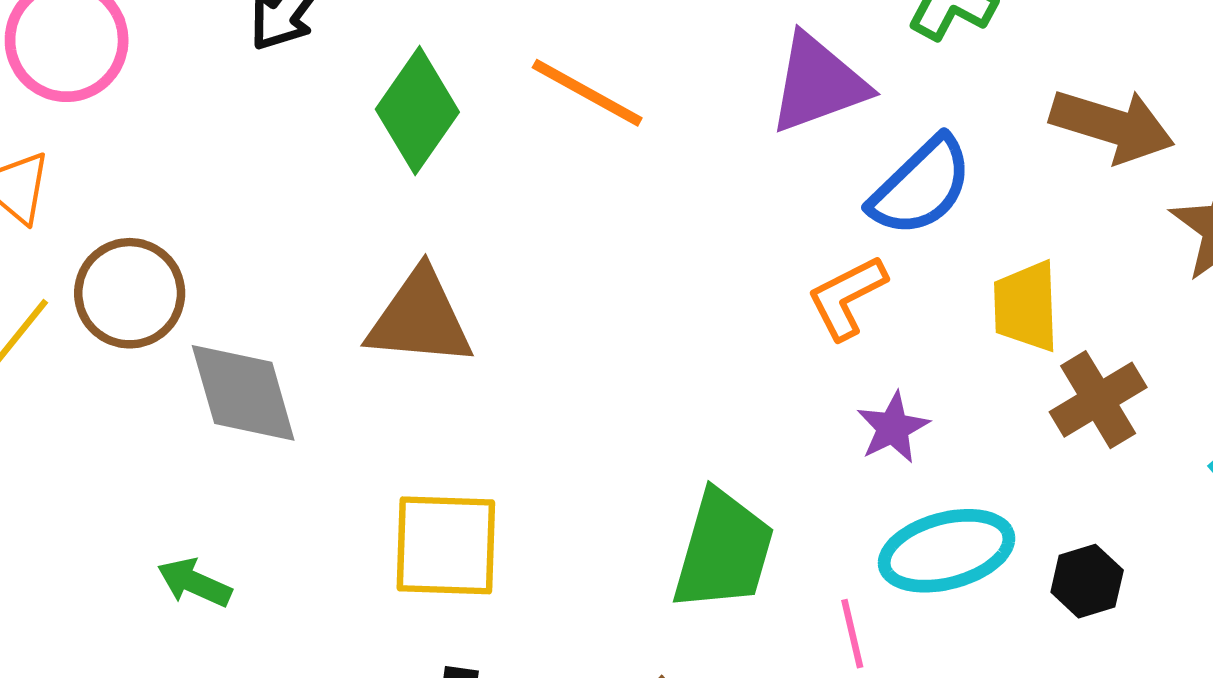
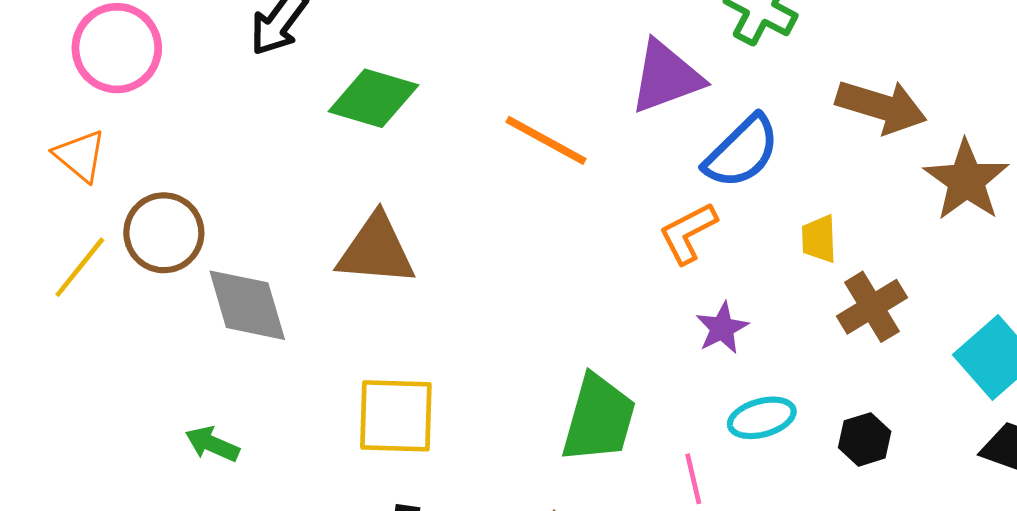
orange line: (587, 93) -> (546, 140), moved
green diamond: (417, 111) -> (373, 98), turned 72
yellow trapezoid: (1026, 306) -> (819, 239), size x0.7
cyan ellipse: (947, 551) -> (762, 418), size x0.7

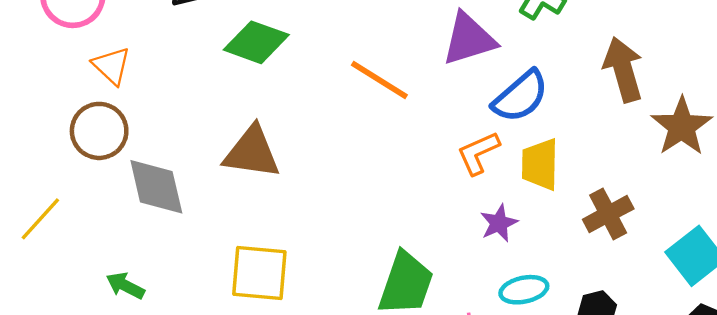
brown arrow: (881, 106) -> (623, 70), turned -126
orange triangle: (80, 156) -> (112, 66), moved
yellow trapezoid: (819, 239) -> (540, 164), moved, size x1.5
yellow line: (80, 267) -> (40, 219), moved

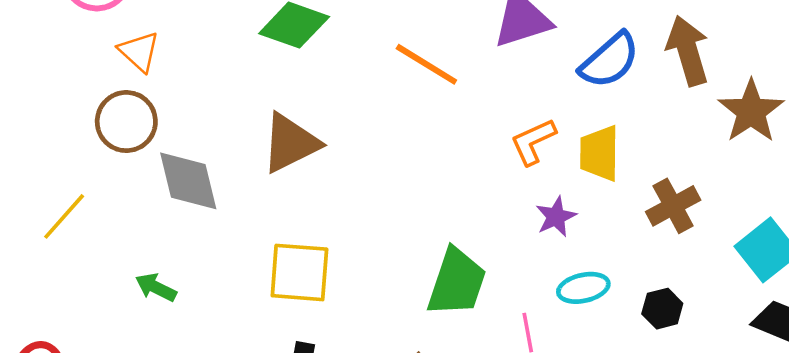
blue semicircle: (521, 96) -> (610, 60), moved
brown triangle: (252, 152) -> (290, 143), turned -34

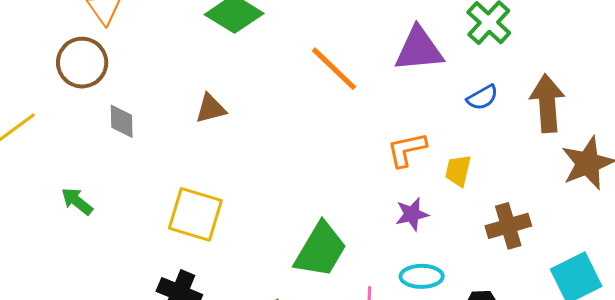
blue semicircle: (610, 60) -> (482, 98), size x0.6
brown triangle: (290, 143) -> (211, 109), size x0.6
yellow trapezoid: (599, 153) -> (458, 171), size x0.7
gray diamond: (188, 181) -> (122, 121), size x0.6

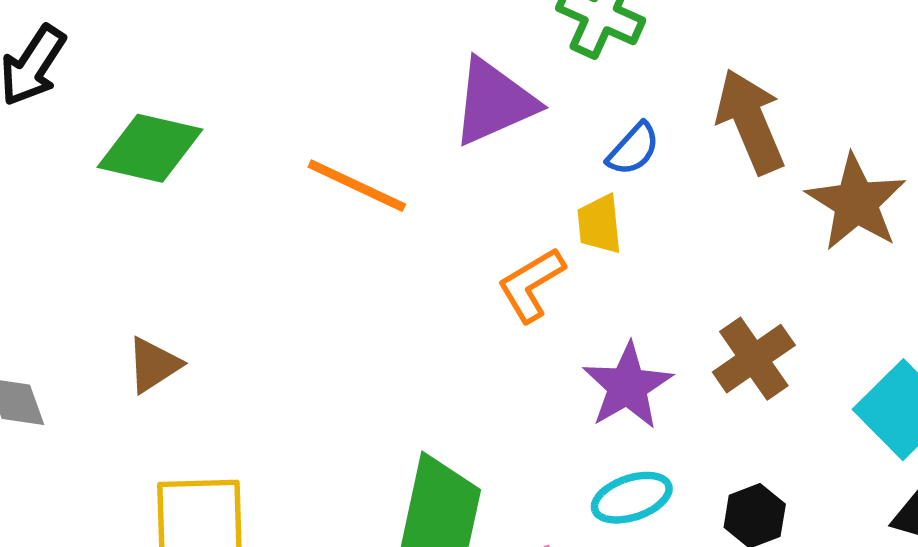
brown triangle: (211, 109) -> (154, 365), moved
yellow trapezoid: (458, 171) -> (599, 224), moved
purple star: (412, 214) -> (627, 386), moved, size x1.4

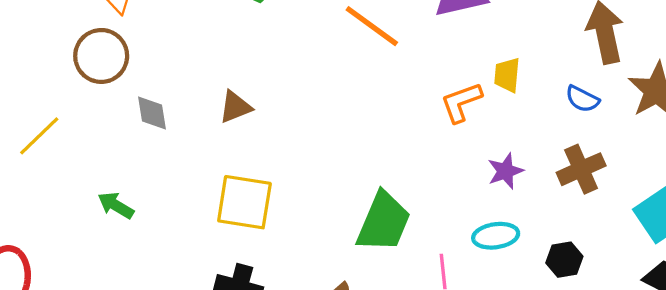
blue semicircle: (633, 149) -> (582, 99), moved, turned 64
purple star: (627, 386) -> (505, 171), size x0.7

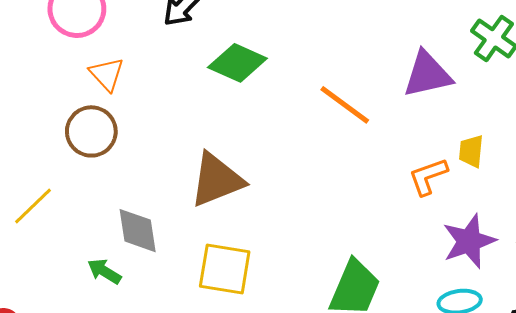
brown triangle: (235, 107) -> (217, 180), size x1.8
gray diamond: (152, 113) -> (138, 231), moved, size x1.4
purple star: (505, 171) -> (469, 241), size x1.6

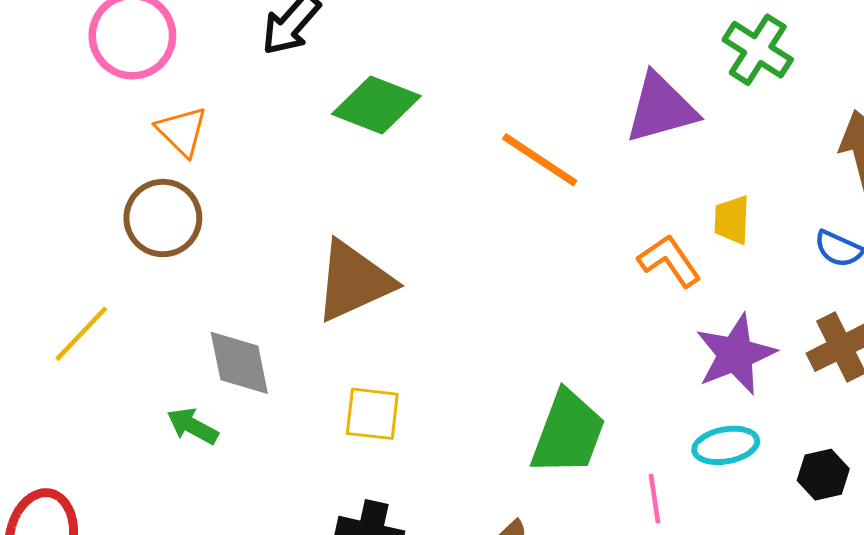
orange L-shape: (428, 177) -> (669, 261), turned 78
yellow square: (225, 269) -> (372, 414), size x0.7

